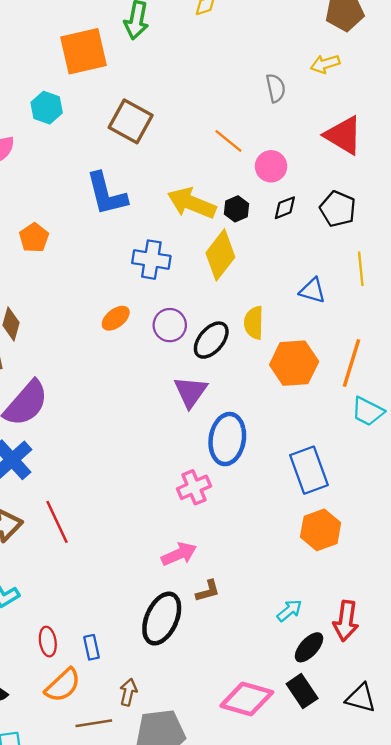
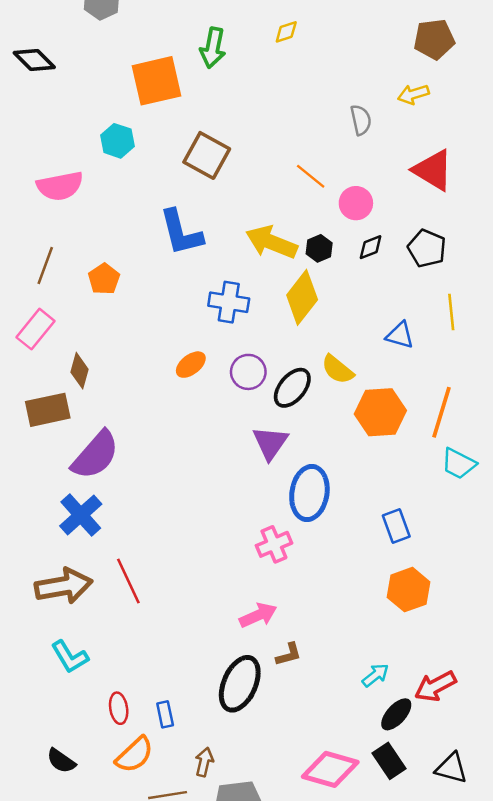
yellow semicircle: (254, 323) -> (338, 369), turned -52
blue rectangle: (309, 470) -> (396, 526), size x0.7
red arrow: (346, 621) -> (435, 686), turned 54

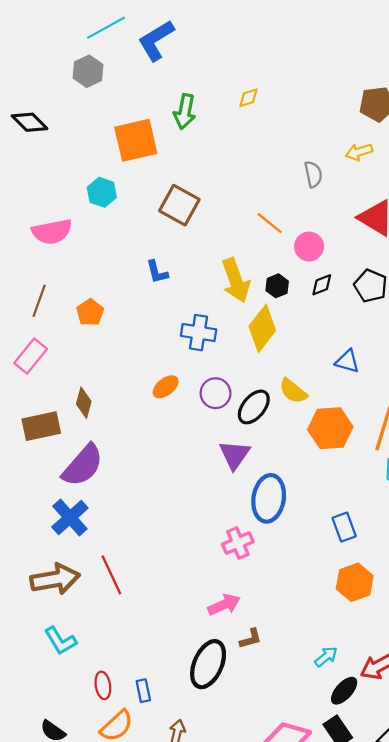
blue L-shape: (181, 232) -> (157, 272), size x0.6
yellow arrow: (272, 242) -> (236, 281), turned -132
brown diamond: (79, 371) -> (84, 403), moved

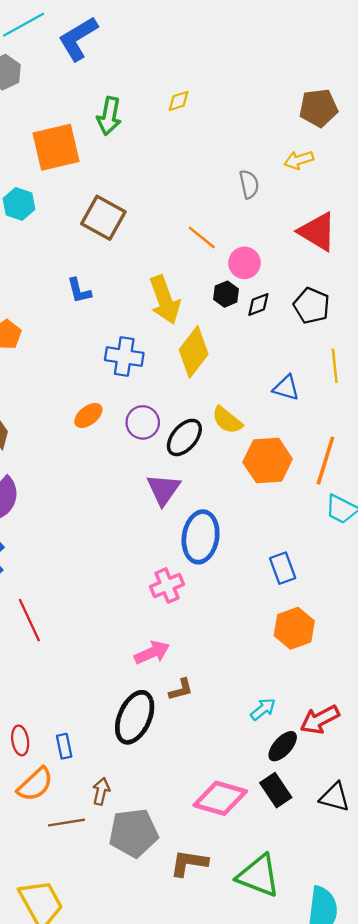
black hexagon: (277, 286) -> (226, 294), moved

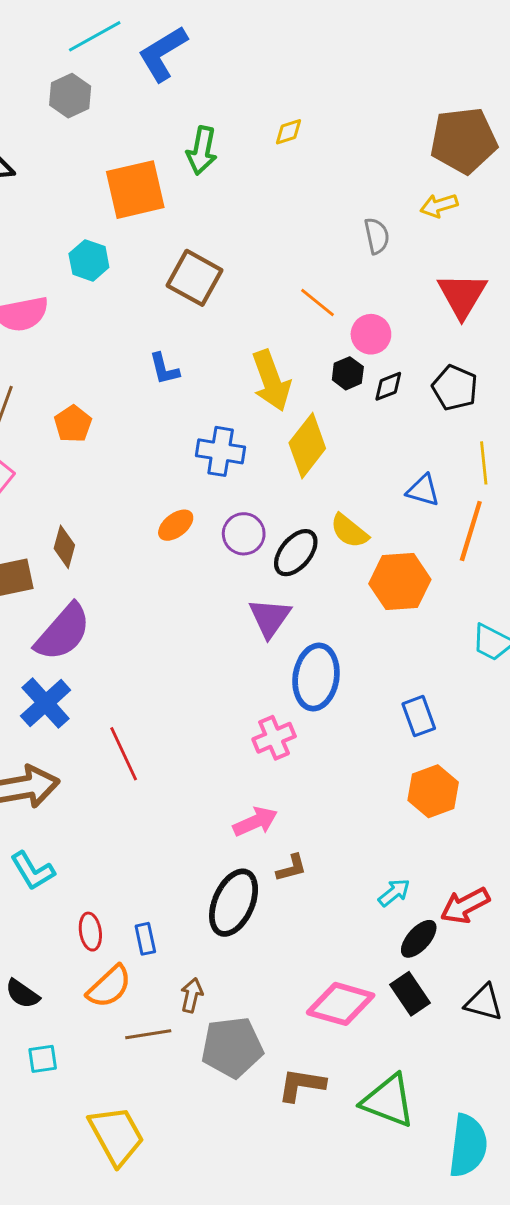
brown pentagon: (318, 108) -> (464, 140), size x1.4
red triangle: (317, 232) -> (462, 295), turned 30
orange line: (325, 461) -> (471, 531), moved
red line: (29, 620) -> (124, 754), moved

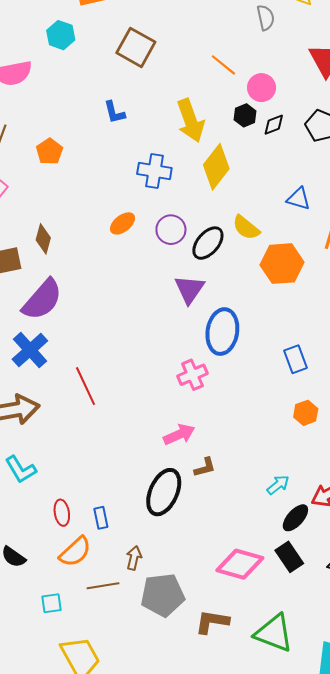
orange hexagon: (433, 791) -> (306, 413), size x0.7
cyan square: (43, 1059) -> (52, 603), moved

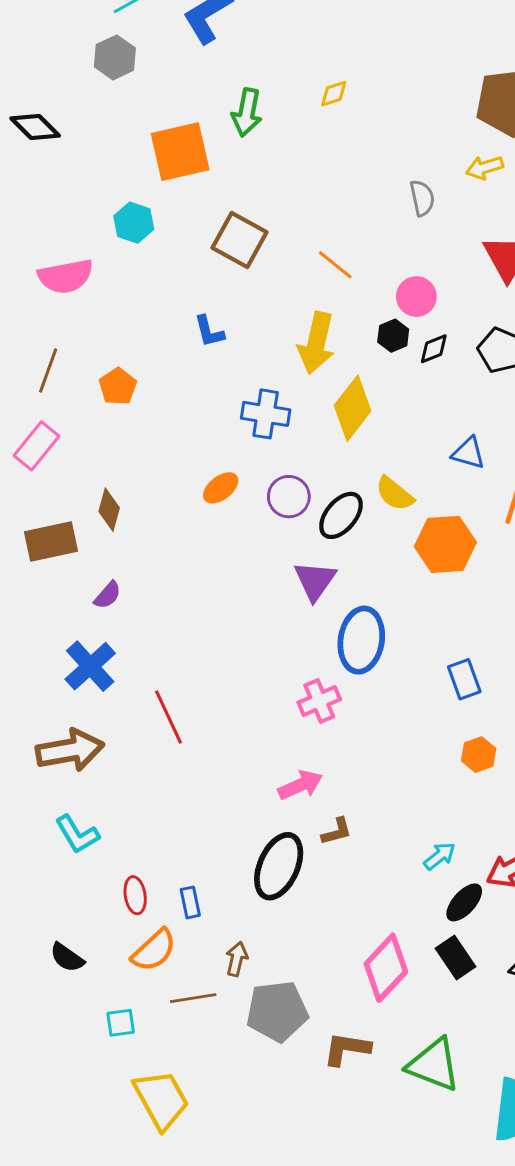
orange line: (223, 65) -> (335, 265), moved
yellow arrow: (190, 121) -> (316, 343), turned 33
purple semicircle: (42, 300) -> (108, 595), size x0.5
pink diamond: (240, 564) -> (386, 968), turned -63

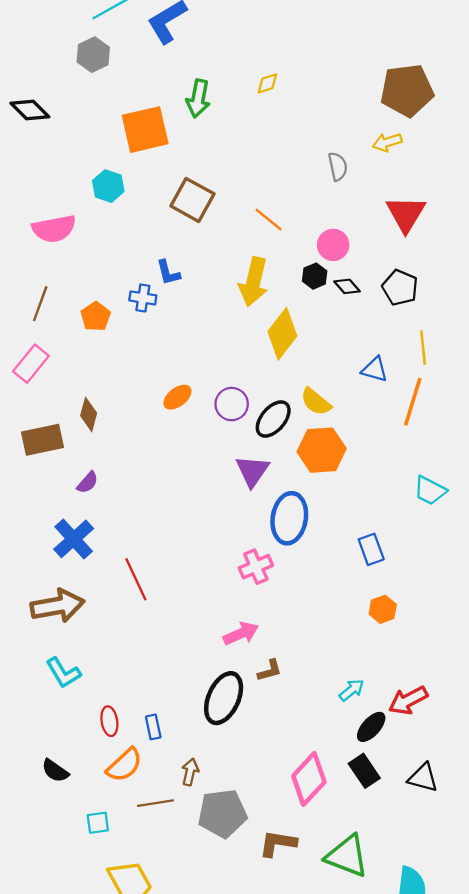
black diamond: (434, 349) -> (347, 286), turned 70
blue cross: (266, 414) -> (143, 298), moved, size x0.7
orange hexagon: (445, 544) -> (322, 450), moved

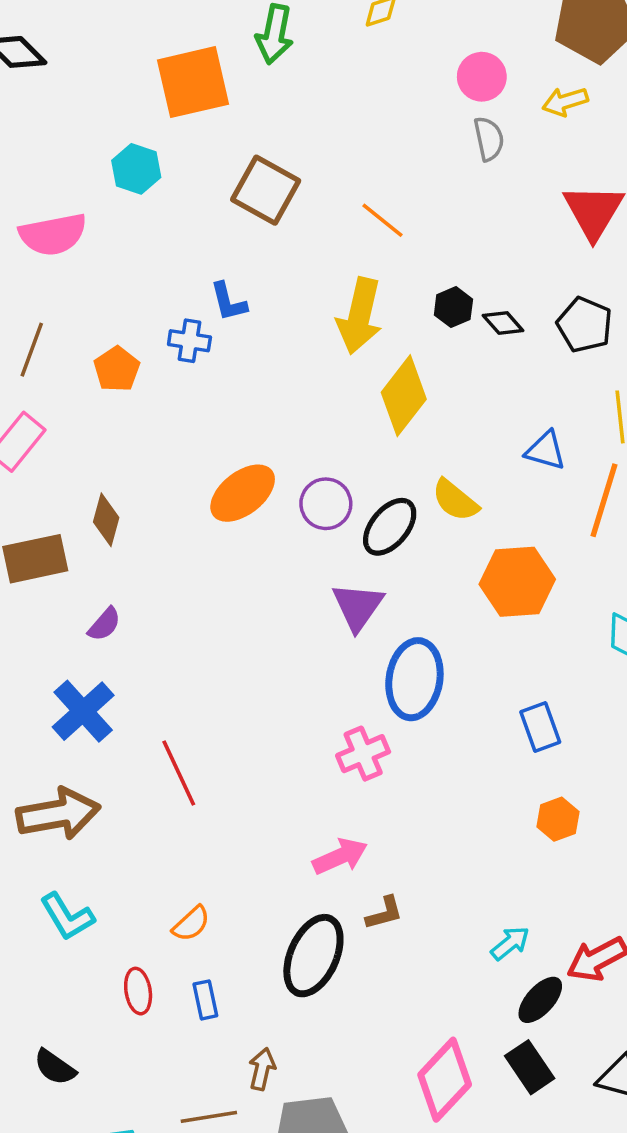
pink circle: (333, 245) -> (482, 77), moved
orange ellipse: (177, 397) -> (243, 493), size x1.5
orange hexagon: (322, 450) -> (517, 582), moved
orange semicircle: (124, 765) -> (191, 924), moved, size x0.7

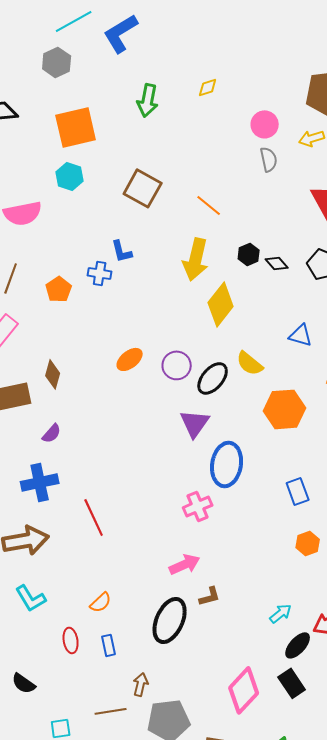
orange square: (193, 82) -> (76, 127), moved
orange ellipse: (243, 493) -> (130, 359), size x0.7
blue cross: (83, 711) -> (40, 482), turned 30

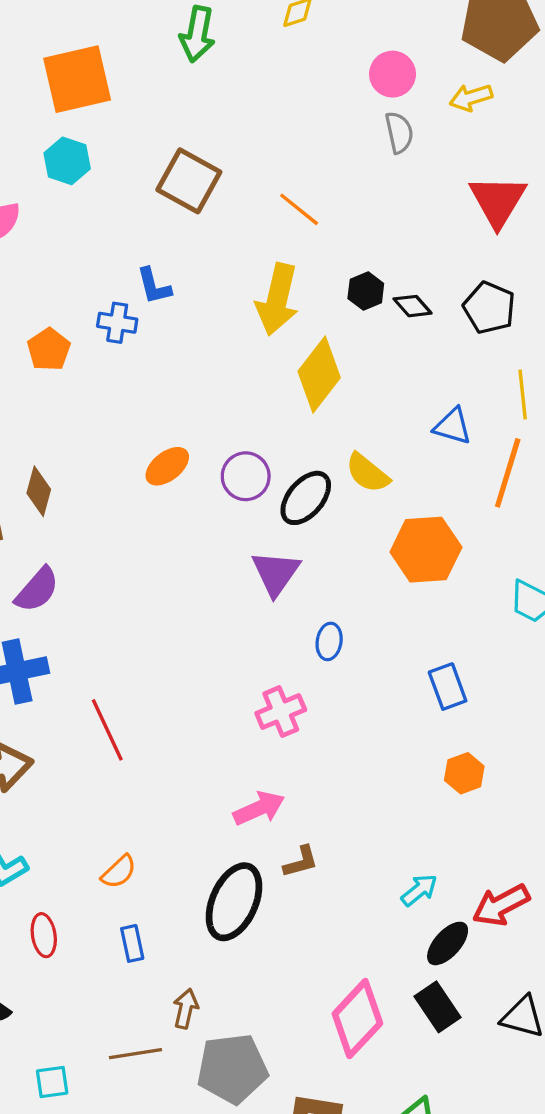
purple semicircle: (52, 433) -> (37, 590), size x1.4
blue ellipse: (227, 464) -> (329, 641), size x0.5
red ellipse: (71, 640) -> (44, 935), moved

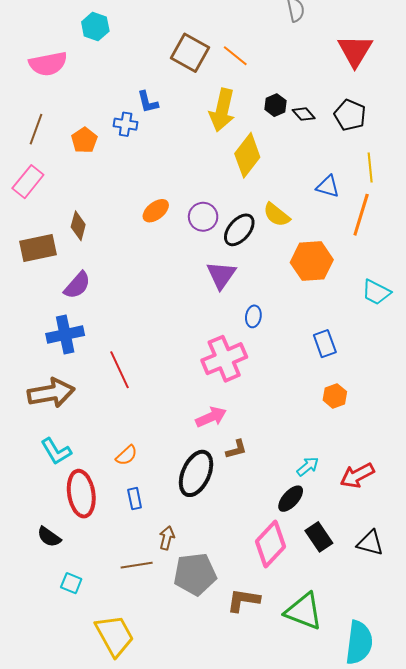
brown square: (189, 181) -> (190, 53), moved
pink cross: (281, 712) -> (224, 359), size x1.5
red ellipse: (44, 935) -> (81, 494), size x1.8
black ellipse: (448, 943) -> (291, 499), moved
cyan square: (52, 1082) -> (71, 583), moved, turned 30

